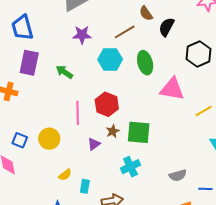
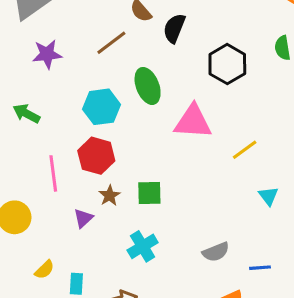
cyan hexagon: (110, 59) -> (101, 107), moved
green square: (139, 132) -> (149, 193), size x0.7

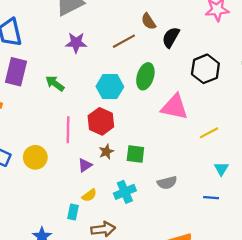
green ellipse: (148, 86) -> (145, 76), turned 30
gray semicircle: (216, 252) -> (167, 183), moved
blue line: (260, 268) -> (211, 198), moved
yellow semicircle: (44, 270) -> (89, 195), moved

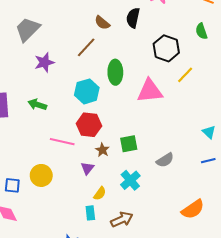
black semicircle: (171, 37) -> (133, 18), moved
pink line: (68, 130) -> (62, 142), turned -60
yellow line: (209, 133) -> (185, 75), moved

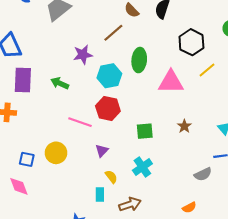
purple star: (44, 62) -> (83, 55), moved
brown star: (102, 150) -> (184, 126), moved
gray semicircle: (165, 160) -> (203, 174), moved
yellow semicircle: (100, 194) -> (111, 177), turned -80
orange semicircle: (193, 209) -> (189, 208), moved, size x0.6

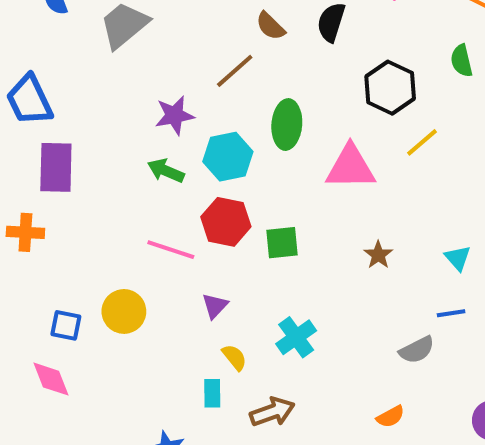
green arrow: (60, 83) -> (166, 171), moved
green square: (145, 131) -> (282, 243), moved

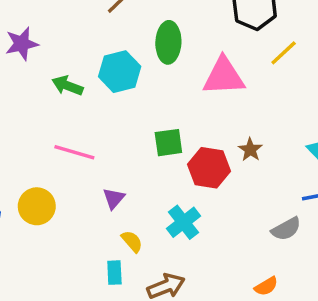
purple star: (175, 115) -> (22, 44), moved
red hexagon: (226, 222) -> (209, 168), moved

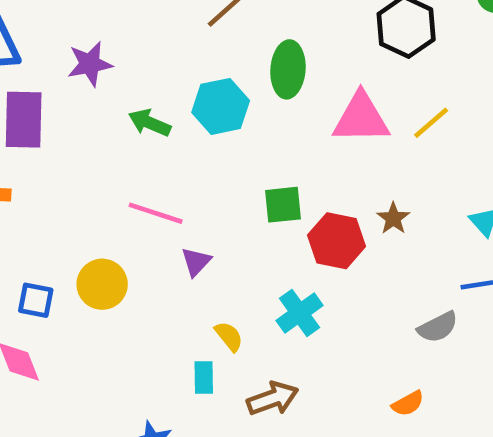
yellow line: (284, 53) -> (431, 123), moved
purple triangle: (114, 198) -> (196, 262), moved

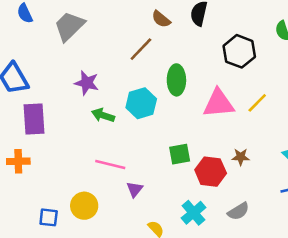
purple star: (90, 64) -> (87, 83), moved, turned 30
brown star: (393, 218) -> (241, 157), turned -30
gray semicircle: (438, 327) -> (238, 211), moved

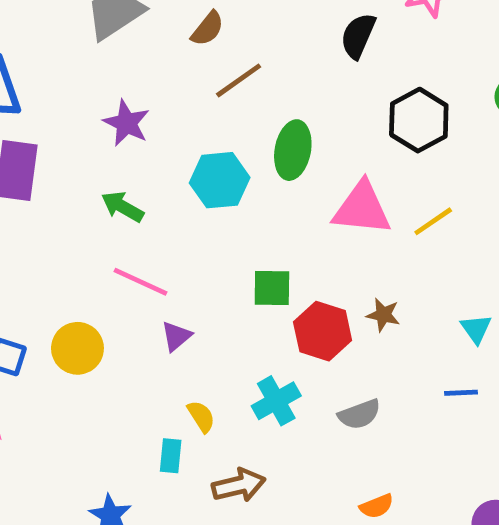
brown semicircle: (161, 19) -> (208, 29), moved, turned -102
green arrow: (103, 115) -> (122, 207), moved

